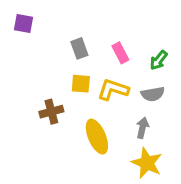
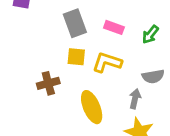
gray rectangle: (79, 48) -> (75, 23), size x1.4
pink rectangle: (120, 53) -> (114, 27), turned -42
gray semicircle: (153, 94) -> (153, 76), moved

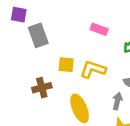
gray rectangle: (75, 23) -> (38, 35), moved
pink rectangle: (114, 27) -> (99, 29), moved

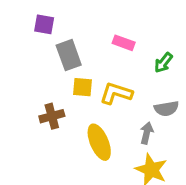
purple square: (19, 15) -> (44, 24), moved
gray rectangle: (38, 35) -> (69, 55), moved

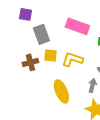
pink rectangle: (124, 43) -> (77, 26), size x1.6
brown cross: (52, 116) -> (30, 62), moved

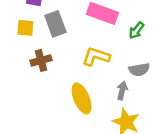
yellow square: (50, 55) -> (25, 28), moved

